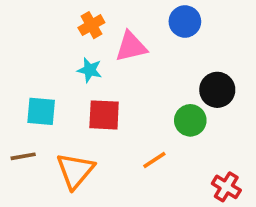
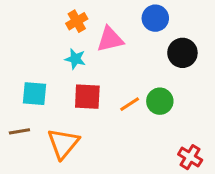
black circle: (217, 90) -> (182, 53), moved
orange line: (154, 160) -> (130, 104), moved

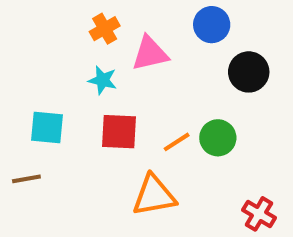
orange triangle: (63, 143) -> (154, 195), moved, turned 40

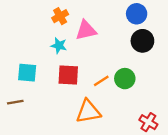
blue circle: (212, 25) -> (137, 14), moved

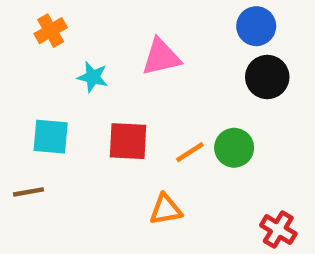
orange cross: (60, 16) -> (51, 31), moved
cyan star: (59, 46) -> (93, 77), moved
orange triangle: (88, 112) -> (166, 210), size x0.7

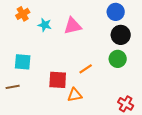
cyan star: (93, 77) -> (45, 25), moved
red square: (128, 141) -> (58, 80), moved
green circle: (234, 148) -> (118, 59), moved

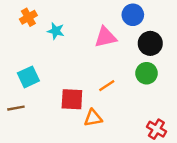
blue circle: (116, 12) -> (133, 15), moved
pink triangle: (73, 26) -> (105, 37), moved
cyan square: (23, 62) -> (28, 77), turned -30

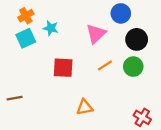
pink triangle: (105, 37) -> (96, 34), turned -30
cyan square: (28, 77) -> (26, 38), moved
orange line: (107, 86) -> (105, 65), moved
red square: (72, 99) -> (63, 68), moved

